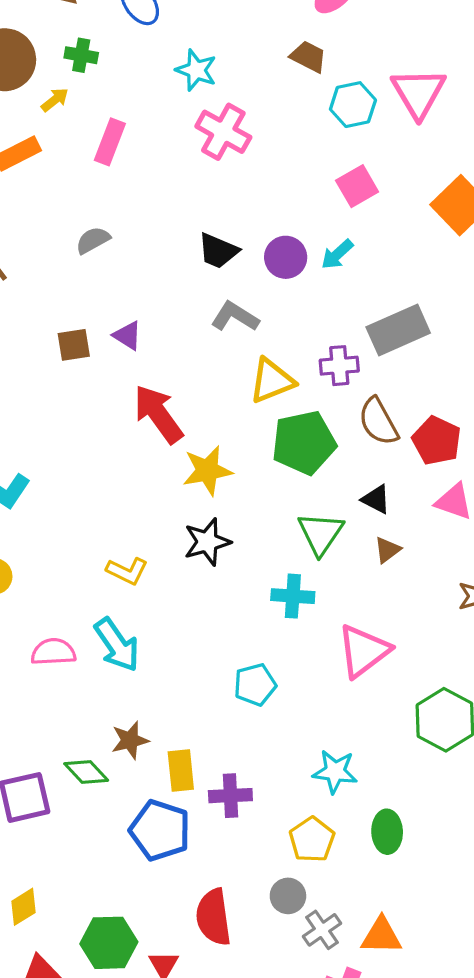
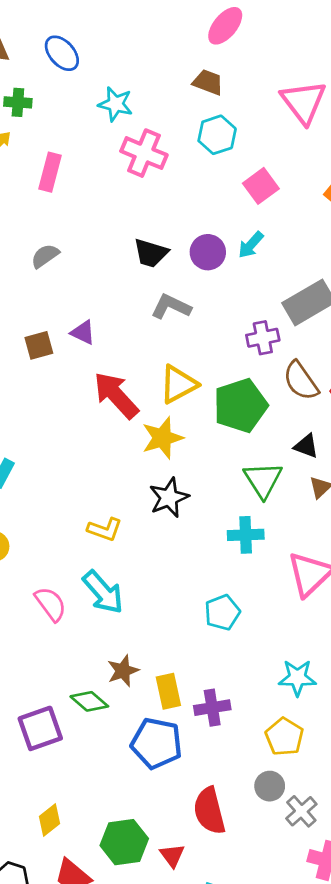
cyan hexagon: (353, 105) -> (217, 135), moved
yellow triangle: (272, 381) -> (178, 384), moved
pink semicircle: (53, 652) -> (51, 604), turned 63

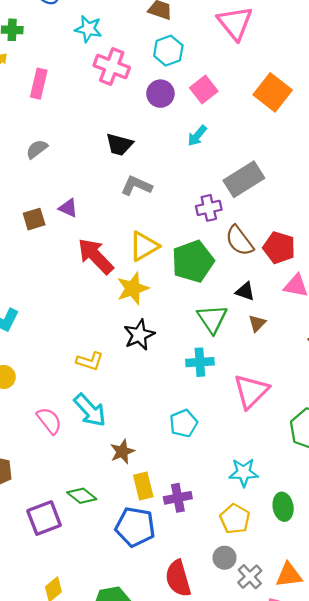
purple circle: (208, 252) -> (160, 94), moved
brown star: (123, 671) -> (122, 452), moved

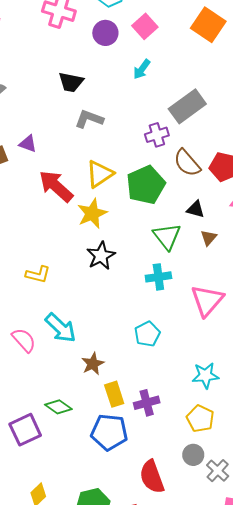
yellow L-shape: (90, 361) -> (38, 274), moved

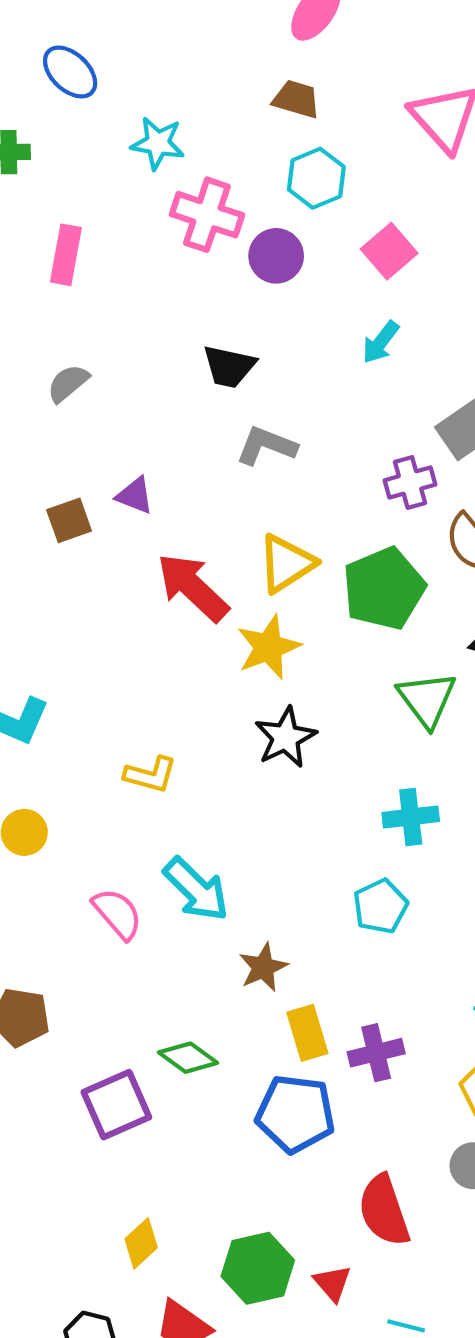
purple circle: (105, 33) -> (276, 256), moved
cyan cross: (158, 277) -> (411, 817), moved

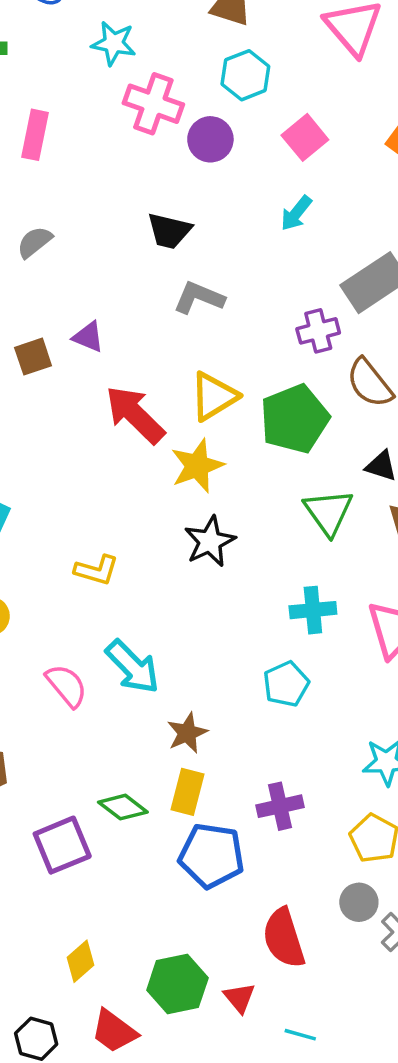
yellow rectangle: (307, 1033) -> (187, 792), moved, turned 30

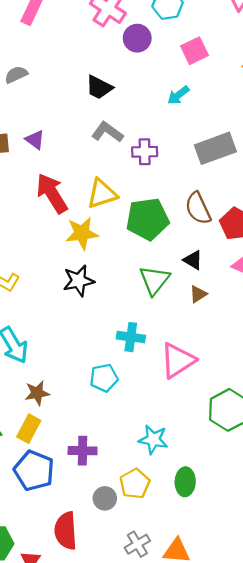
purple cross: (318, 331) -> (145, 152), moved
gray circle: (359, 902) -> (105, 498), moved

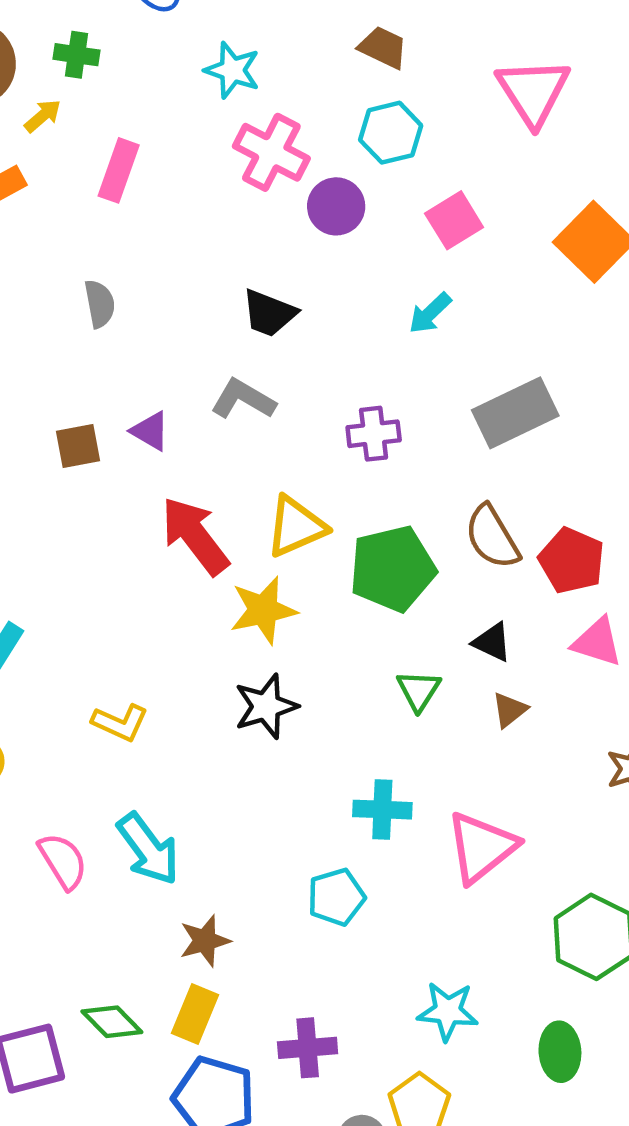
gray semicircle: (16, 75) -> (100, 304), turned 110
gray L-shape: (107, 132) -> (243, 399), moved
green triangle: (154, 280) -> (419, 690), size x0.7
green ellipse: (185, 482) -> (560, 1052), moved

